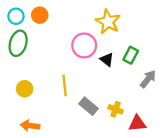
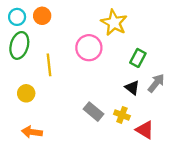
black triangle: (107, 60) -> (132, 88), moved
yellow line: (65, 86) -> (49, 65), moved
red triangle: (137, 123) -> (145, 130), turned 36

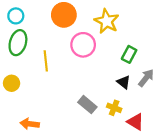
orange circle: (42, 16) -> (64, 15), moved, size x1.5
yellow circle: (26, 93) -> (12, 83), moved

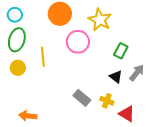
yellow circle: (12, 83) -> (18, 68), moved

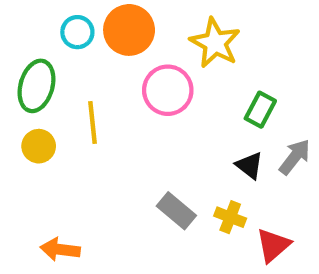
cyan circle: (15, 15) -> (77, 32), moved
red triangle: (127, 114) -> (273, 245), turned 48

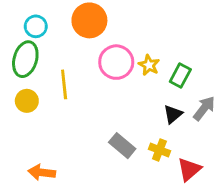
cyan circle: (77, 32) -> (36, 26), moved
yellow star: (215, 43) -> (149, 65), moved, size x0.6
black triangle: (250, 166) -> (173, 114), turned 42

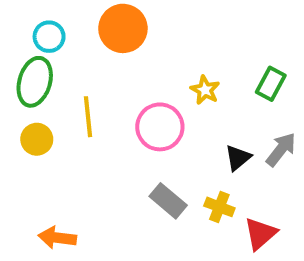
pink circle: (116, 62) -> (160, 127), moved
green rectangle: (180, 76) -> (271, 84), moved

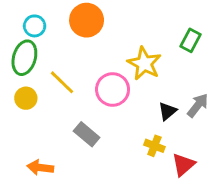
green rectangle: (271, 84) -> (191, 40), moved
yellow star: (205, 90) -> (144, 63), size x1.6
yellow line: (88, 117) -> (62, 82), turned -40
gray rectangle: (168, 201) -> (87, 134), moved

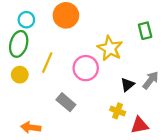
green rectangle: (191, 40) -> (145, 31), turned -42
yellow line: (62, 82) -> (47, 63), turned 70
red triangle: (183, 165) -> (140, 125), turned 30

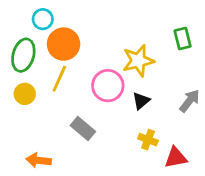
orange circle: (66, 15) -> (64, 44), moved
cyan circle: (26, 20) -> (43, 19), moved
yellow star: (110, 48) -> (138, 61), turned 30
black triangle: (127, 85) -> (141, 101), moved

